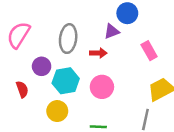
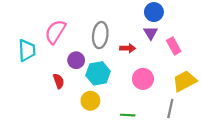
purple triangle: (112, 31) -> (151, 33), moved, turned -40
pink circle: (102, 87) -> (143, 79), moved

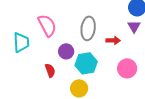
pink semicircle: (55, 32) -> (47, 25), turned 120

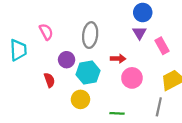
pink semicircle: (47, 25) -> (46, 32), size x0.7
red arrow: (113, 40) -> (118, 59), moved

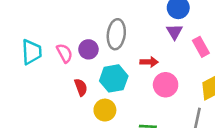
pink semicircle: (46, 32) -> (64, 53), moved
purple circle: (67, 60) -> (88, 49), moved
red semicircle: (49, 80) -> (81, 87), moved

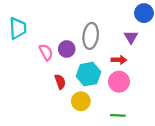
purple triangle: (174, 32) -> (131, 37), moved
cyan trapezoid: (32, 52) -> (18, 28), moved
pink circle: (166, 85) -> (119, 82), moved

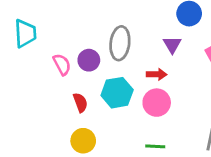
yellow circle: (81, 101) -> (83, 141), moved

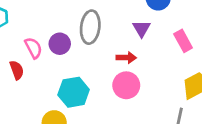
cyan hexagon: (117, 93) -> (74, 92), moved
red semicircle: (80, 103) -> (17, 70), moved

